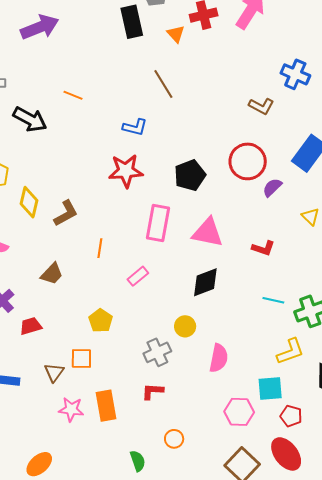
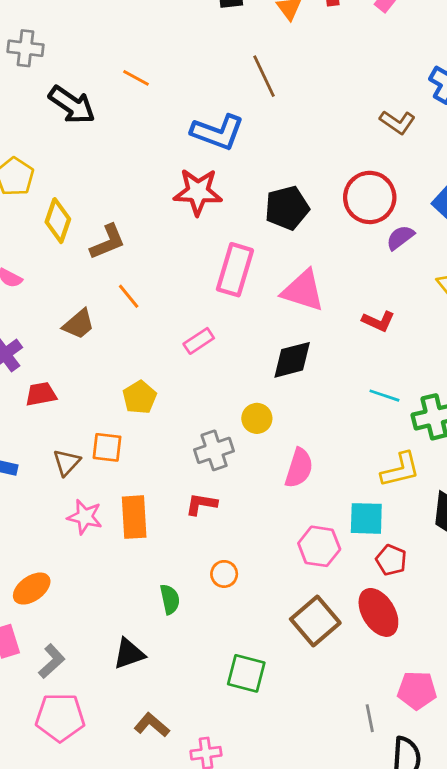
blue L-shape: (135, 127) -> (218, 132), size x1.5
orange line: (100, 248) -> (129, 296), moved, turned -54

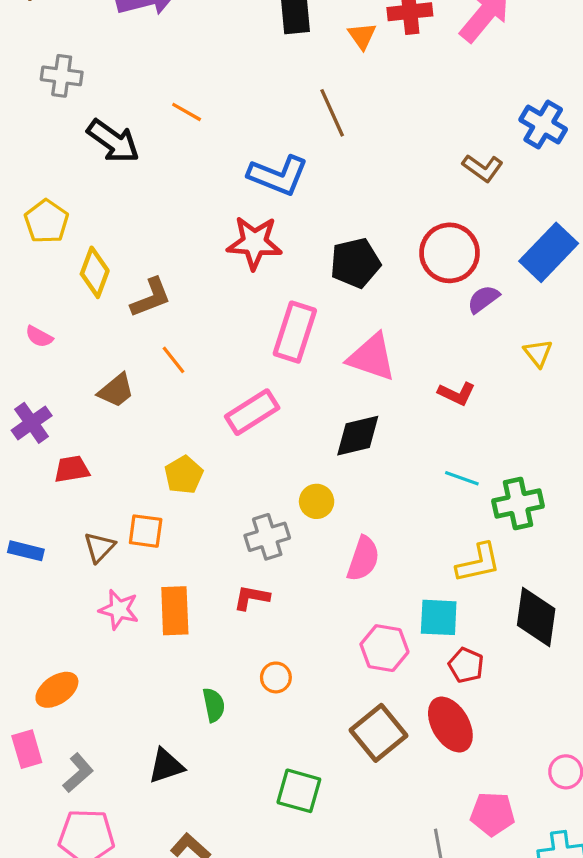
pink rectangle: (199, 341) -> (252, 412), size x1.5

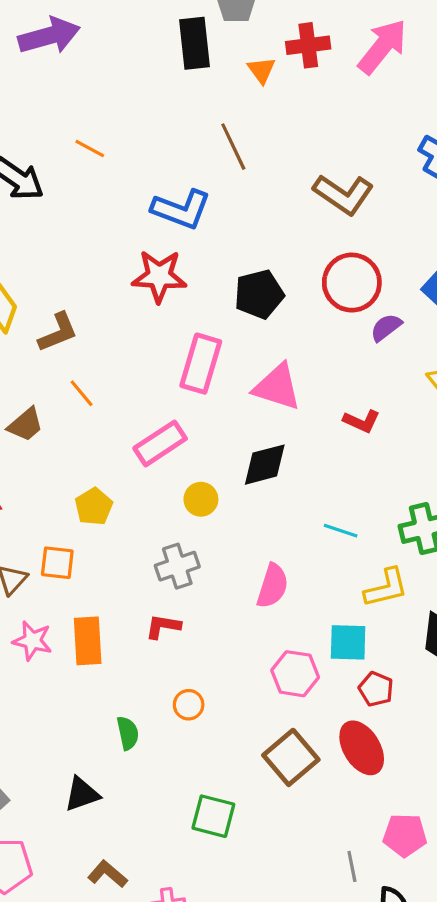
brown L-shape: (483, 168) -> (343, 194), moved, size x1.5
cyan line: (462, 478) -> (341, 531), moved
yellow circle: (317, 501) -> (201, 499), moved

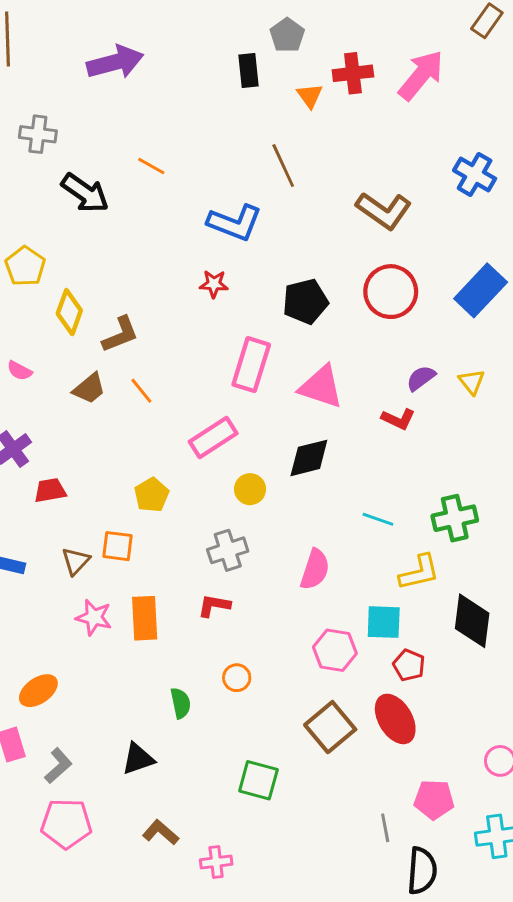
black rectangle: (195, 43) -> (249, 70), size x0.7
red star: (159, 276) -> (214, 284), size x0.6
purple semicircle: (386, 327) -> (421, 378), moved
brown trapezoid: (25, 425) -> (89, 389), moved

